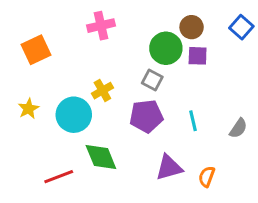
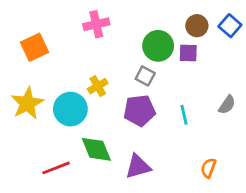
brown circle: (192, 27) -> (197, 26), moved
yellow star: (28, 109) -> (27, 103), size x1.6
gray semicircle: (238, 128) -> (227, 105), moved
purple triangle: (169, 168) -> (138, 167), moved
orange semicircle: (207, 177) -> (208, 168), moved

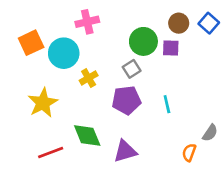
gray square: (145, 76) -> (132, 69), turned 30
yellow star: (27, 103) -> (43, 103), moved
gray semicircle: (227, 105) -> (210, 133), moved
cyan circle: (70, 109) -> (64, 53), moved

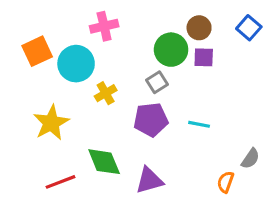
brown circle: (179, 23) -> (199, 28), moved
cyan line: (167, 104) -> (199, 124), turned -66

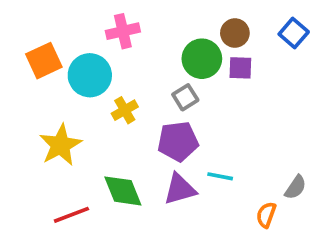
cyan line: (199, 124) -> (220, 176), moved
purple triangle: (149, 180) -> (180, 189), moved

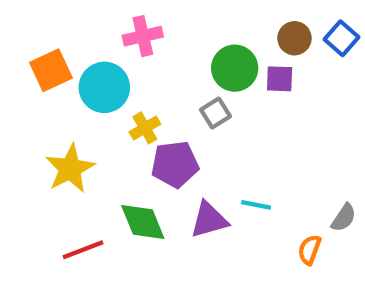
brown circle: (235, 33) -> (295, 38), moved
purple pentagon: (178, 141) -> (175, 164), moved

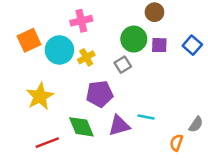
brown circle: (295, 38) -> (154, 12), moved
blue square: (342, 38) -> (192, 45), moved
yellow cross: (145, 128) -> (86, 57), moved

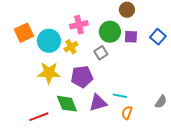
pink cross: (81, 21) -> (79, 25), moved
yellow star: (40, 96) -> (49, 73), moved, turned 30
orange semicircle: (176, 143) -> (127, 113), moved

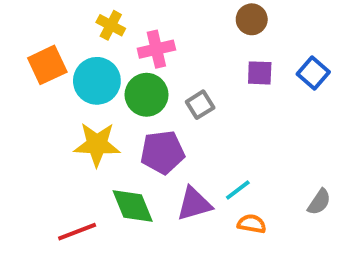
green circle: (110, 32) -> (147, 95), moved
yellow cross: (71, 47) -> (111, 25), moved, turned -32
cyan line: (120, 96) -> (238, 190), turned -48
orange semicircle: (127, 113) -> (252, 224), turned 80

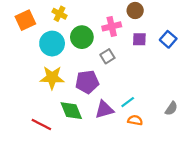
pink cross: (156, 49) -> (112, 26), moved
orange square: (47, 65) -> (25, 20), moved
green circle: (147, 95) -> (82, 37), moved
red line: (77, 232) -> (41, 124), turned 48

